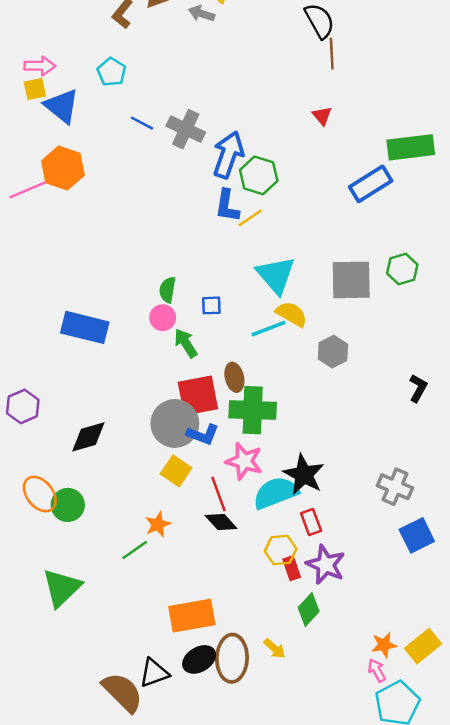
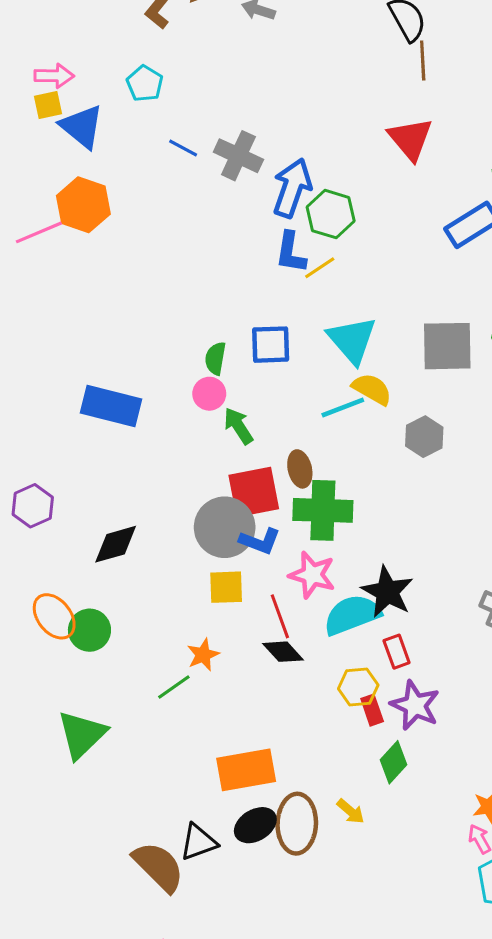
red triangle: (322, 116) -> (410, 139), size x1.8
blue square: (211, 305) -> (271, 345), moved, size x1.6
yellow square: (176, 471) -> (226, 587), turned -36

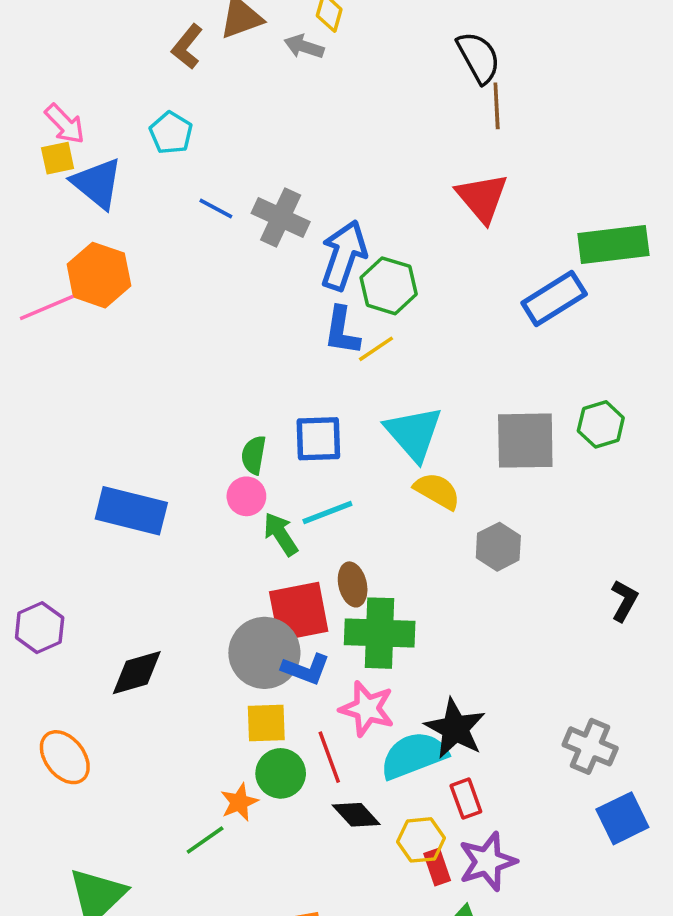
pink arrow: (54, 76) -> (65, 124), turned 45
cyan line: (343, 408) -> (327, 513), moved
green circle: (89, 630) -> (281, 773), moved
black diamond: (283, 652) -> (356, 815), moved
purple star: (415, 705) -> (488, 862), turned 30

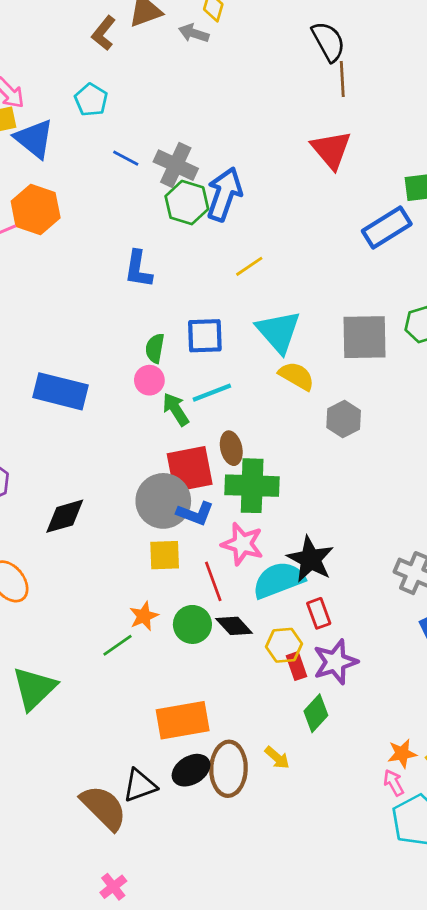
green hexagon: (389, 286) -> (187, 203), moved
blue L-shape: (342, 331) -> (138, 269), moved
green circle: (281, 773) -> (192, 624), moved

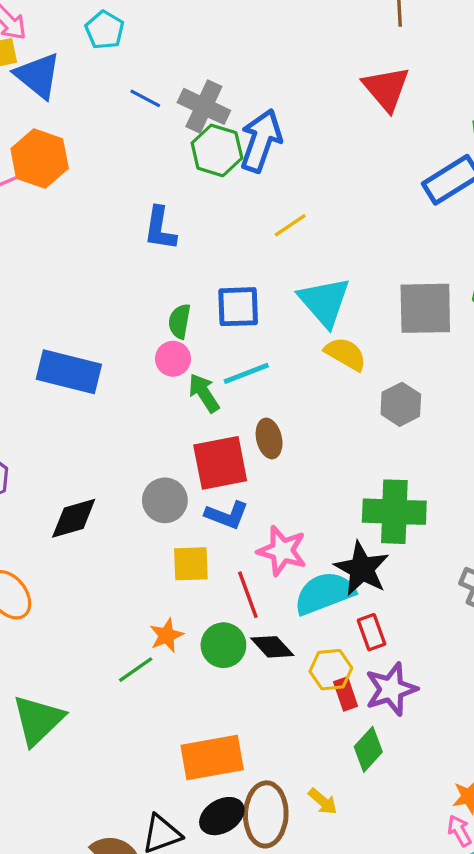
green cross: (252, 486) -> (394, 512), moved
gray circle: (163, 501) -> (165, 500), moved, size x0.7

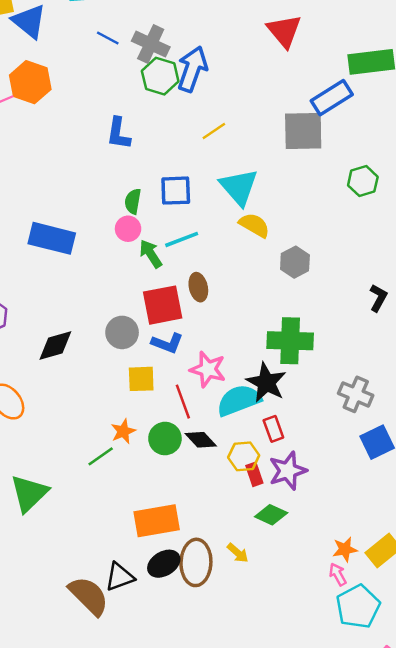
gray square: (425, 308) -> (303, 131), moved
green diamond: (368, 749) -> (271, 515), turned 72

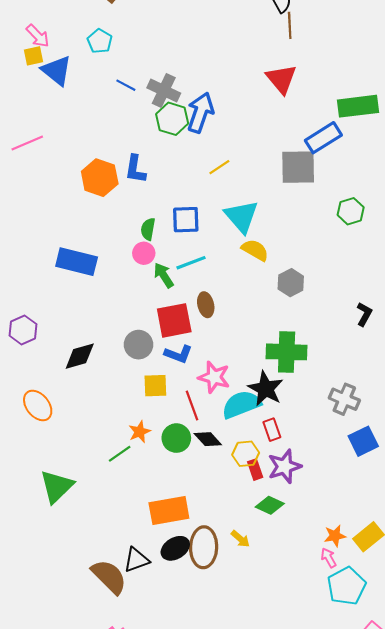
orange hexagon: (30, 82) -> (100, 178), moved

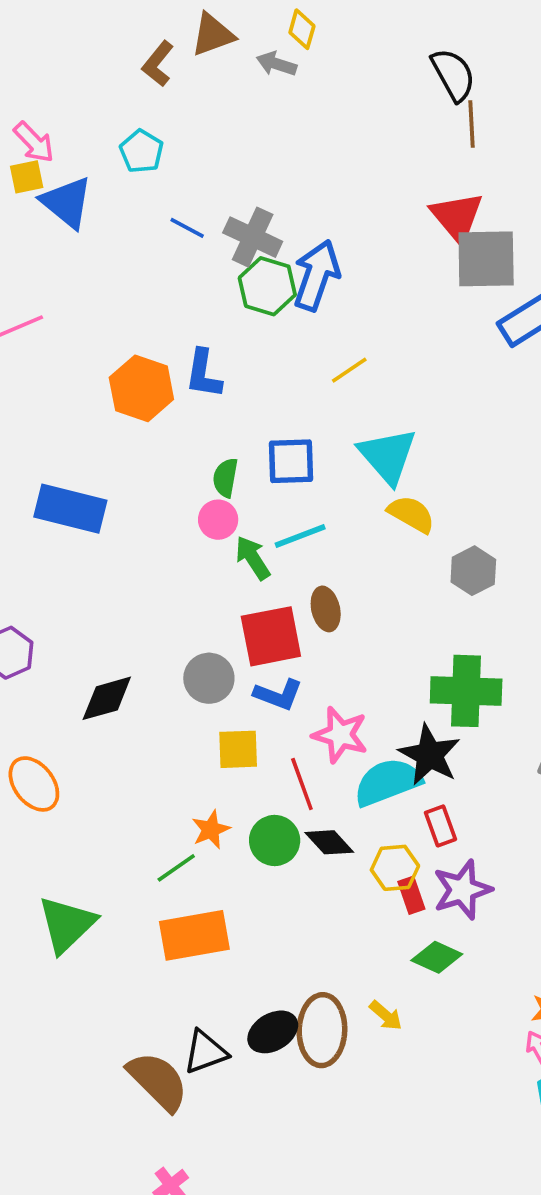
gray square: (298, 167) -> (486, 259), moved
blue rectangle: (77, 262) -> (70, 509), moved
orange rectangle: (169, 511) -> (194, 935), moved

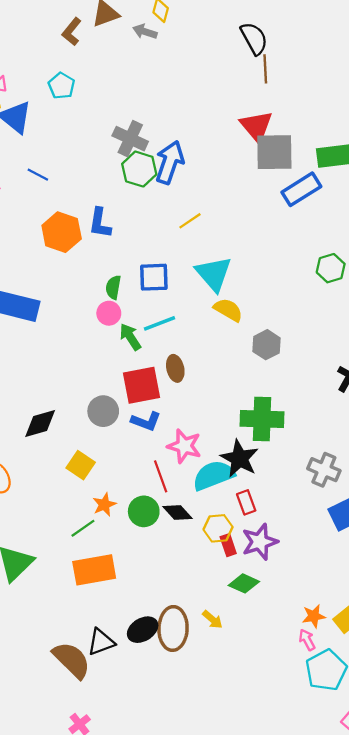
blue line: (187, 228) -> (38, 175), moved
yellow square: (238, 749) -> (81, 465), moved, turned 36

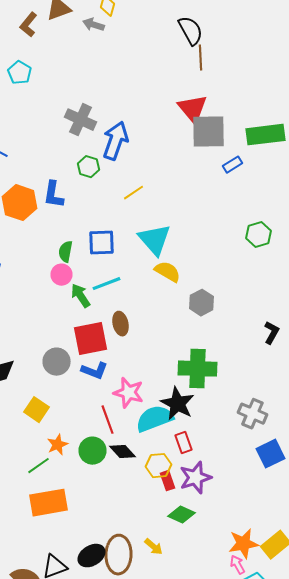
green hexagon: (139, 169) -> (88, 167), moved, size x0.7
blue rectangle: (301, 189) -> (232, 165), size x0.6
orange star: (314, 616) -> (244, 544), size x1.4

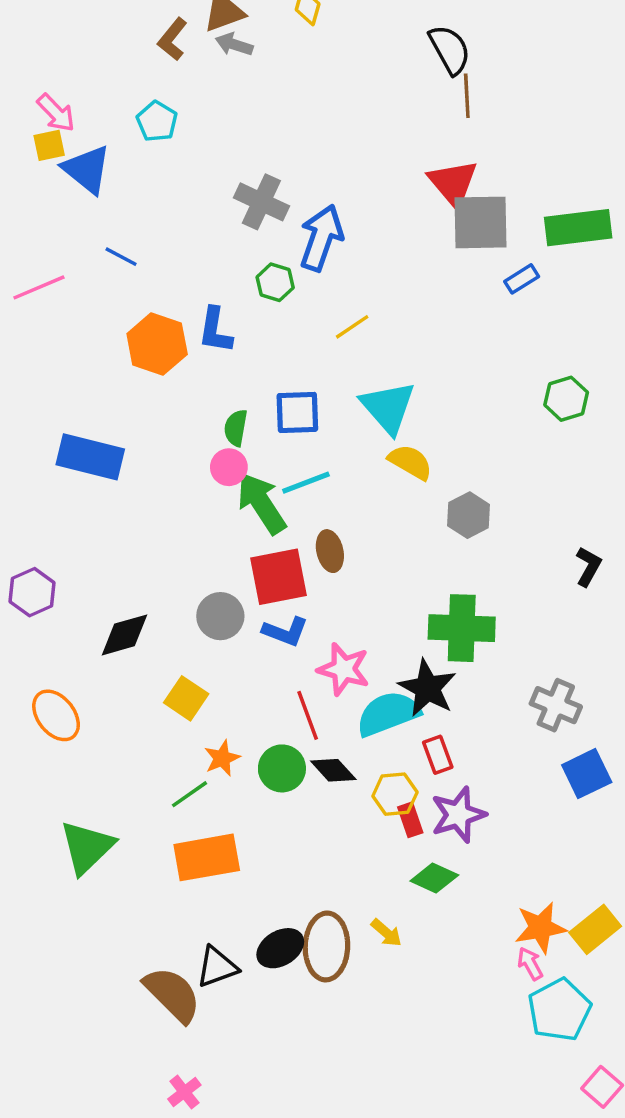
gray arrow: (94, 25) -> (234, 44), moved
green arrow: (80, 296) -> (261, 503), size x1.5

